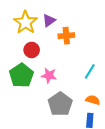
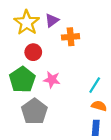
cyan line: (90, 71) -> (95, 85), moved
gray pentagon: (60, 104) -> (34, 111), moved

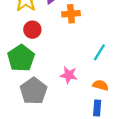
pink star: (52, 80) -> (69, 75), moved
cyan line: (95, 85) -> (99, 52), moved

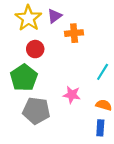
gray pentagon: (33, 91) -> (36, 111), turned -30

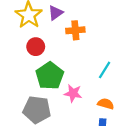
green pentagon: (24, 78) -> (50, 76), moved

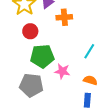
green pentagon: (50, 76) -> (42, 56), turned 30

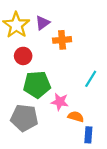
orange semicircle: (90, 80) -> (76, 117), moved

